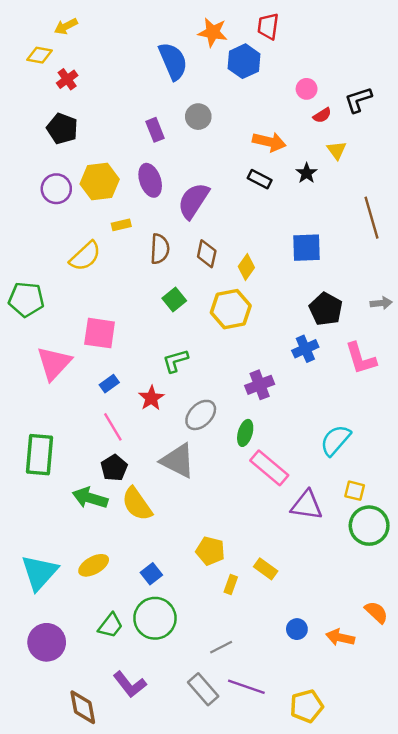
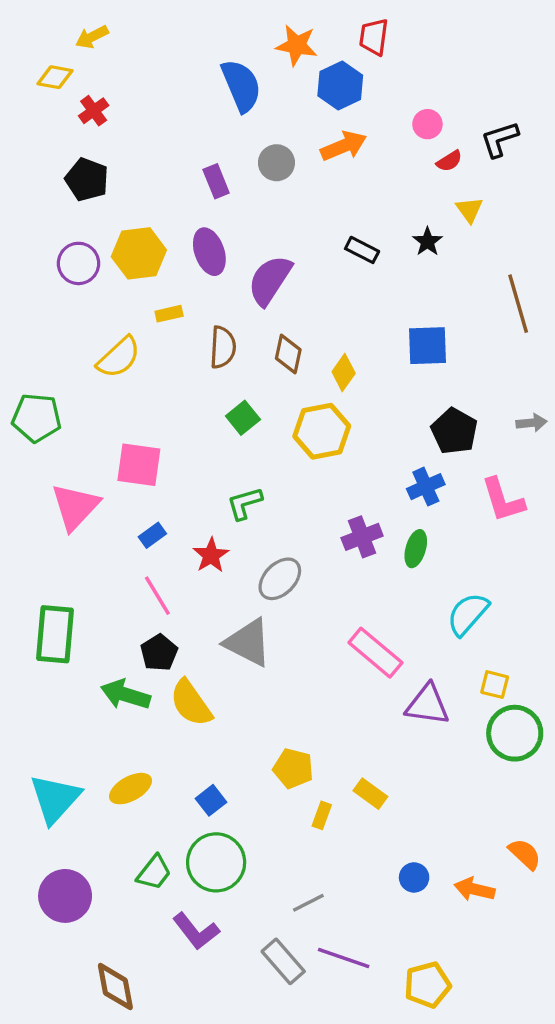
orange arrow: (269, 142) -> (344, 146), moved, turned -36
green ellipse: (245, 433) -> (416, 549), moved
purple L-shape: (130, 684) -> (196, 931), moved

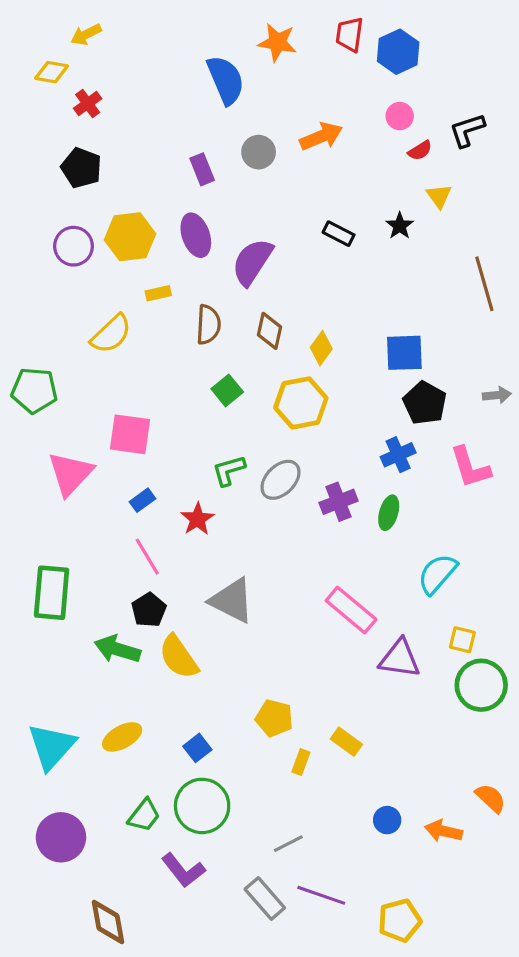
blue hexagon: (340, 86) -> (398, 52), moved
blue square: (427, 346) -> (404, 353), moved
gray ellipse: (280, 579) -> (280, 480), moved

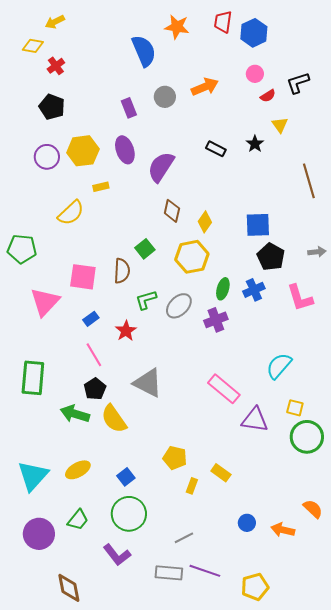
brown semicircle: (208, 325) -> (122, 271), moved
green ellipse: (389, 513) -> (223, 289), moved
green trapezoid: (144, 815) -> (78, 520), moved
gray rectangle: (265, 898) -> (169, 573), turned -44

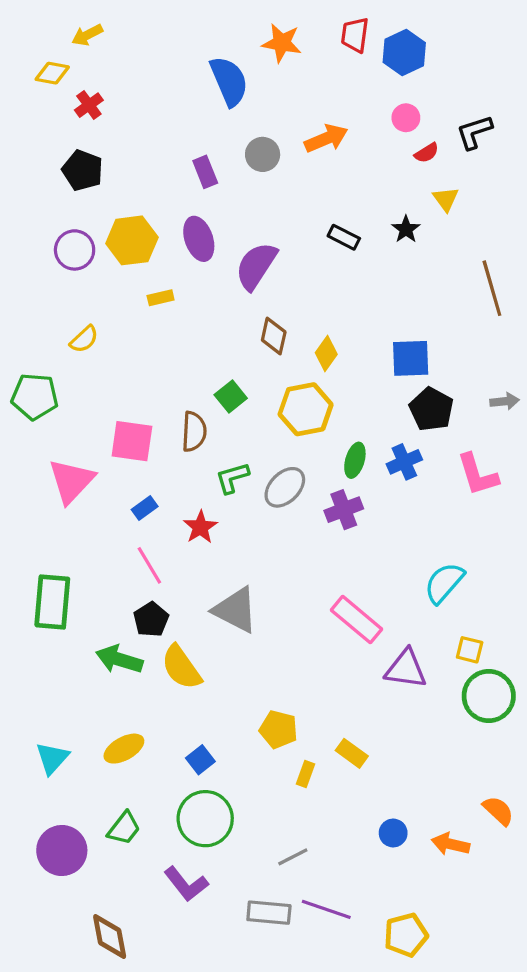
yellow semicircle: (71, 213) -> (84, 339), moved, size x0.7
cyan triangle: (33, 476) -> (52, 758), size x0.7

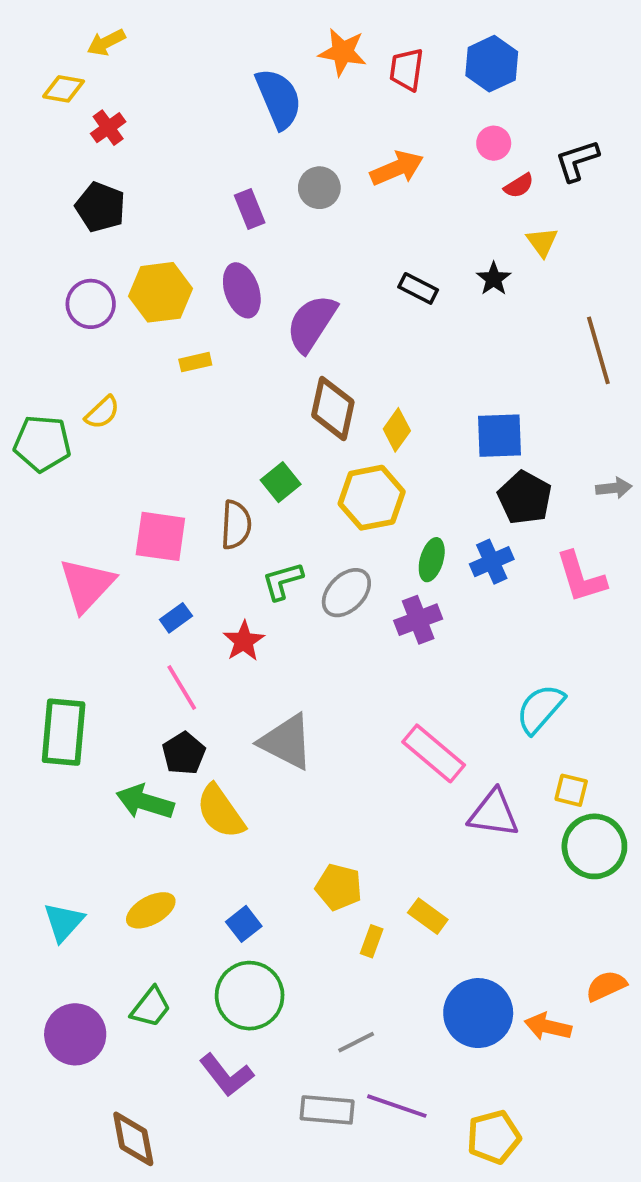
red trapezoid: (355, 35) -> (407, 70), moved
brown diamond: (274, 336) -> (333, 409), size x1.4
green pentagon: (35, 397) -> (42, 443), moved
orange semicircle: (498, 811) -> (606, 986), turned -68
blue circle: (393, 833) -> (478, 1013), size x2.0

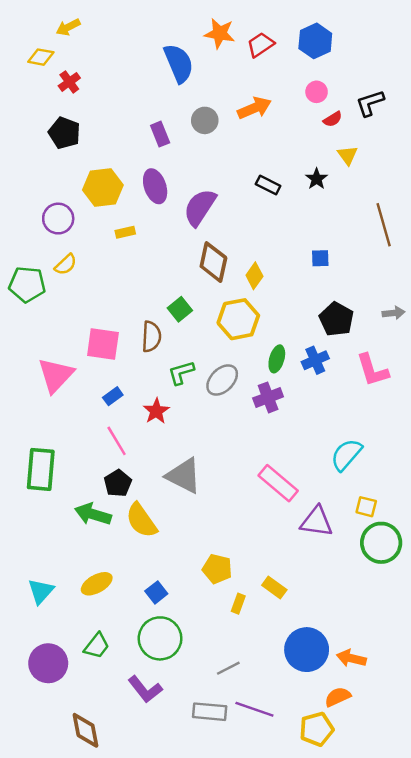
red trapezoid: (407, 70) -> (261, 45), turned 48
purple circle: (91, 304) -> (58, 219), moved
blue square: (499, 436) -> (320, 258), moved, size x0.6
orange semicircle: (606, 986) -> (338, 697), moved

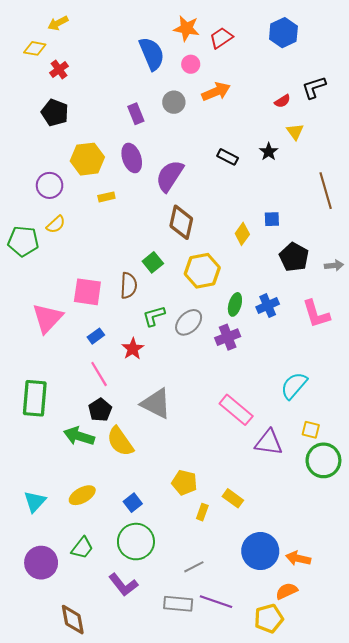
blue hexagon: (315, 41) -> (283, 33), moved
pink circle: (317, 92) -> (191, 64), moved
yellow diamond: (254, 276) -> (242, 234), moved
black pentagon: (336, 319) -> (294, 257), moved

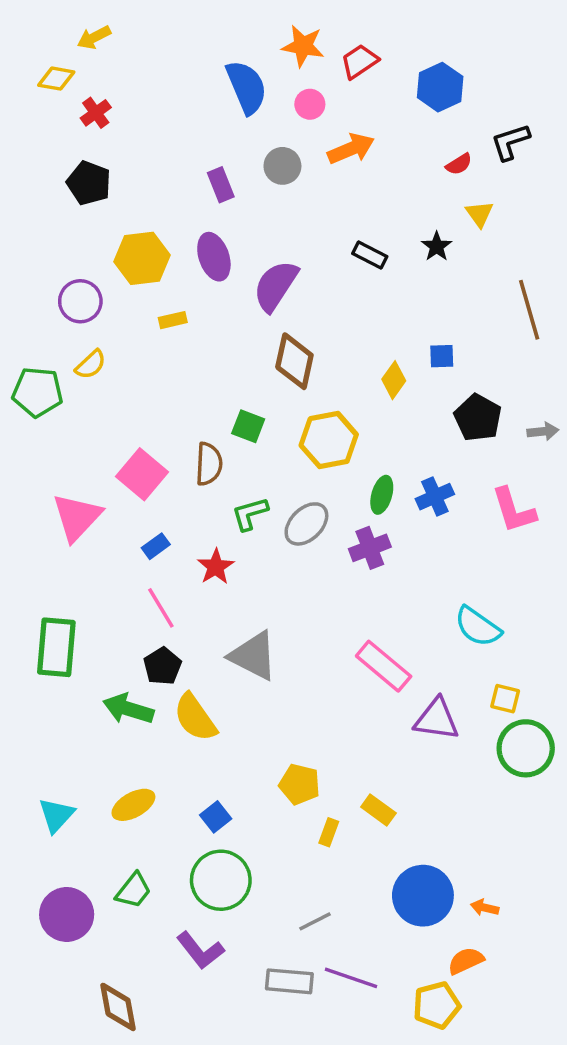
blue hexagon: (283, 33) -> (440, 87), moved
green square: (153, 262) -> (248, 426), turned -30
pink square: (87, 292) -> (142, 474), turned 32
cyan semicircle: (294, 386) -> (478, 627), turned -96
orange arrow: (298, 558) -> (485, 908), size x0.7

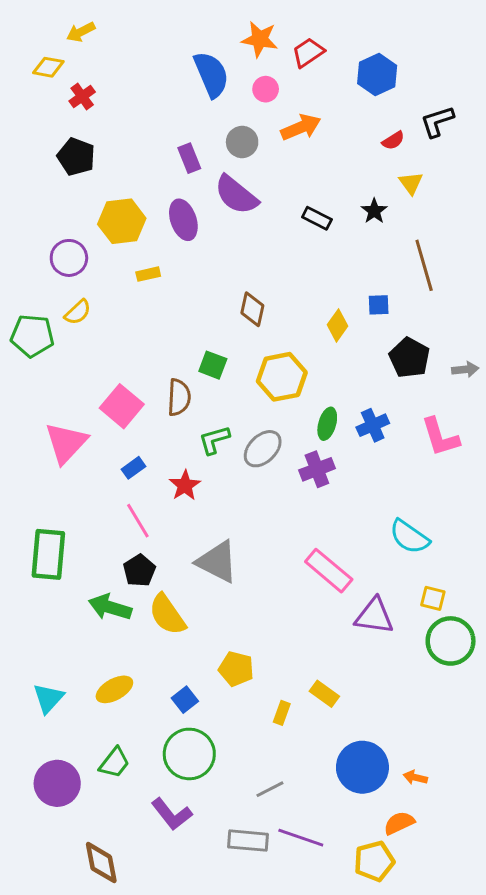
purple semicircle: (276, 286) -> (236, 195), moved, turned -84
brown line: (529, 310) -> (424, 265), moved
brown diamond: (294, 361) -> (252, 309), size x0.7
yellow pentagon: (300, 784) -> (236, 669), moved

